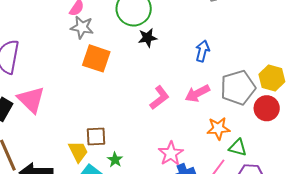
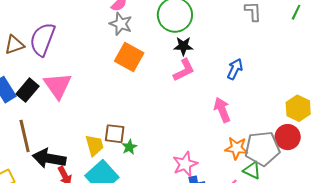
gray pentagon: (238, 88) -> (262, 149), moved
pink arrow: (197, 93) -> (222, 110), turned 85
pink L-shape: (159, 98) -> (184, 70), moved
green star: (115, 160) -> (129, 147), moved

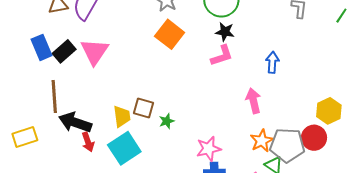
blue arrow: (235, 69) -> (272, 62), turned -30
green star: (129, 147) -> (167, 121), moved
orange star: (236, 148) -> (262, 141), turned 30

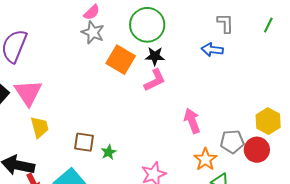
orange square: (170, 34) -> (121, 60), moved
blue arrow: (272, 62) -> (212, 50), moved, turned -80
yellow trapezoid: (122, 116) -> (40, 127), moved
gray pentagon: (287, 145) -> (232, 142), moved, size x0.7

